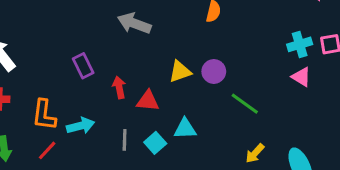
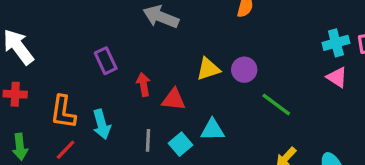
cyan arrow: (81, 126) -> (102, 124), turned 88

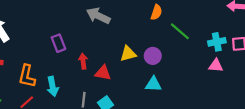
pink triangle: (337, 77) -> (216, 66), turned -32
green line: (276, 104) -> (180, 31), moved
cyan triangle: (212, 130) -> (153, 84), moved

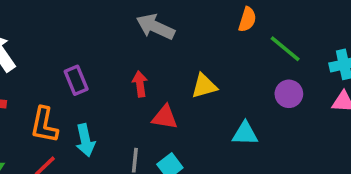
purple rectangle: (58, 43) -> (76, 80), moved
purple circle: (153, 56) -> (289, 94), moved
red arrow: (83, 61) -> (140, 84), moved

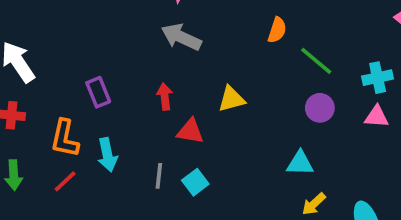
cyan triangle: (245, 133) -> (300, 163), moved

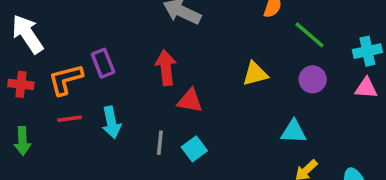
red arrow: (165, 97) -> (166, 68), size x1.4
yellow triangle: (231, 99) -> (255, 74), moved
orange L-shape: (65, 138) -> (66, 79), moved, turned 63
red line: (65, 181) -> (69, 119), moved, turned 35

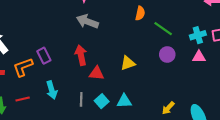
yellow triangle: (255, 74) -> (128, 63), moved
red line: (69, 119) -> (23, 99), moved
cyan triangle: (294, 132) -> (124, 101), moved

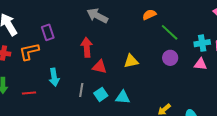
orange semicircle: (140, 13) -> (149, 15), turned -136
purple rectangle: (44, 56) -> (48, 32), moved
red line: (23, 99) -> (29, 93), moved

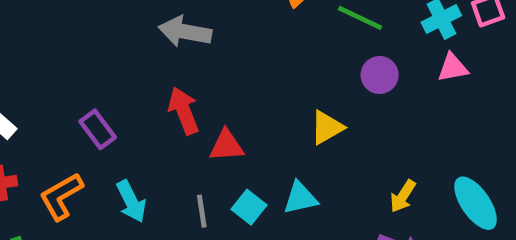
purple rectangle: (48, 32) -> (98, 129), moved
orange L-shape: (29, 51) -> (61, 196), moved
yellow triangle: (131, 61) -> (327, 127), moved

